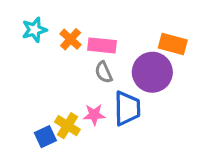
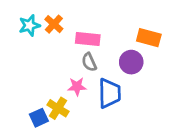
orange cross: (71, 39) -> (54, 24), moved
purple circle: (152, 72) -> (131, 62), size x0.7
pink star: (94, 115) -> (77, 86), moved

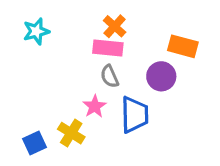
orange cross: (54, 24) -> (115, 26), moved
pink star: (77, 86) -> (95, 106), turned -30
blue square: (39, 118) -> (35, 143), moved

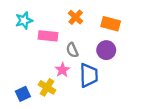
orange rectangle: (183, 46) -> (111, 24), moved
pink rectangle: (108, 48) -> (48, 36), moved

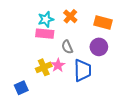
cyan star: (24, 20) -> (46, 19), moved
yellow cross: (47, 87) -> (44, 67), moved, turned 35

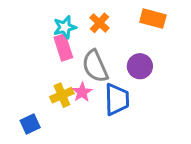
orange rectangle: (103, 22) -> (153, 19), moved
pink rectangle: (45, 34) -> (63, 47), turned 66
gray semicircle: (67, 47) -> (95, 66), size x1.6

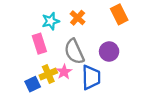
orange rectangle: (153, 19) -> (119, 14), turned 48
pink rectangle: (63, 47) -> (39, 44), moved
blue square: (30, 124) -> (33, 84), moved

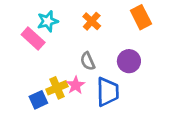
cyan star: (51, 21) -> (48, 21), moved
pink rectangle: (39, 44) -> (33, 39), moved, turned -30
gray semicircle: (74, 52) -> (88, 61), size x0.6

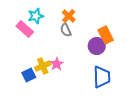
orange rectangle: (141, 17) -> (106, 35), moved
gray semicircle: (88, 61) -> (66, 30), moved
blue trapezoid: (108, 92) -> (102, 77), moved

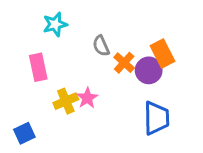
orange cross: (69, 16) -> (124, 63), moved
pink rectangle: (25, 29) -> (38, 67), moved, turned 36
blue square: (29, 75) -> (24, 133), moved

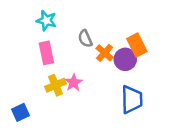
cyan star: (55, 24) -> (46, 21), turned 30
pink rectangle: (38, 67) -> (46, 53), moved

